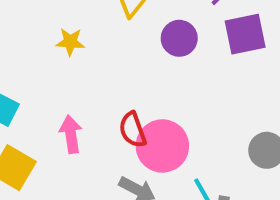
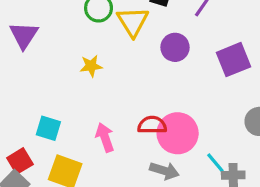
purple square: (245, 34) -> (233, 60), moved
red semicircle: (133, 130) -> (152, 125), turned 120

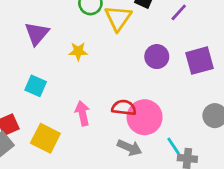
purple triangle: (24, 35) -> (37, 34), moved
purple circle: (175, 47) -> (157, 57), moved
cyan square: (48, 128) -> (36, 86), moved

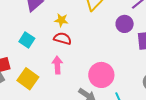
purple circle: (157, 57) -> (125, 24), moved
red semicircle: (124, 108) -> (63, 39), moved

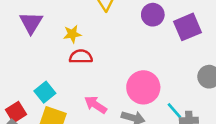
cyan square: (27, 40) -> (45, 92), moved, turned 35
pink arrow: (57, 65) -> (96, 105), moved, turned -36

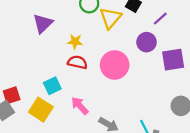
pink circle: (143, 87) -> (115, 65), moved
cyan square: (45, 92) -> (52, 86), moved

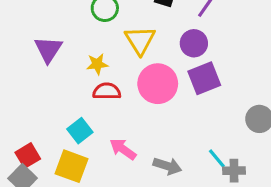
yellow triangle: (110, 18) -> (140, 40), moved
purple square: (173, 60) -> (204, 78), moved

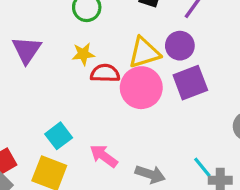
yellow triangle: (140, 40) -> (144, 53), moved, turned 44
yellow star: (97, 64) -> (83, 54), moved
red semicircle: (107, 91) -> (105, 73), moved

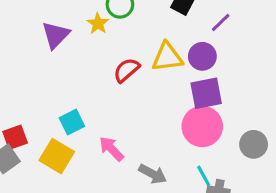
yellow star: (83, 54) -> (98, 24), moved, turned 30
red semicircle: (105, 73) -> (126, 70), turned -52
pink circle: (141, 88) -> (202, 126), moved

